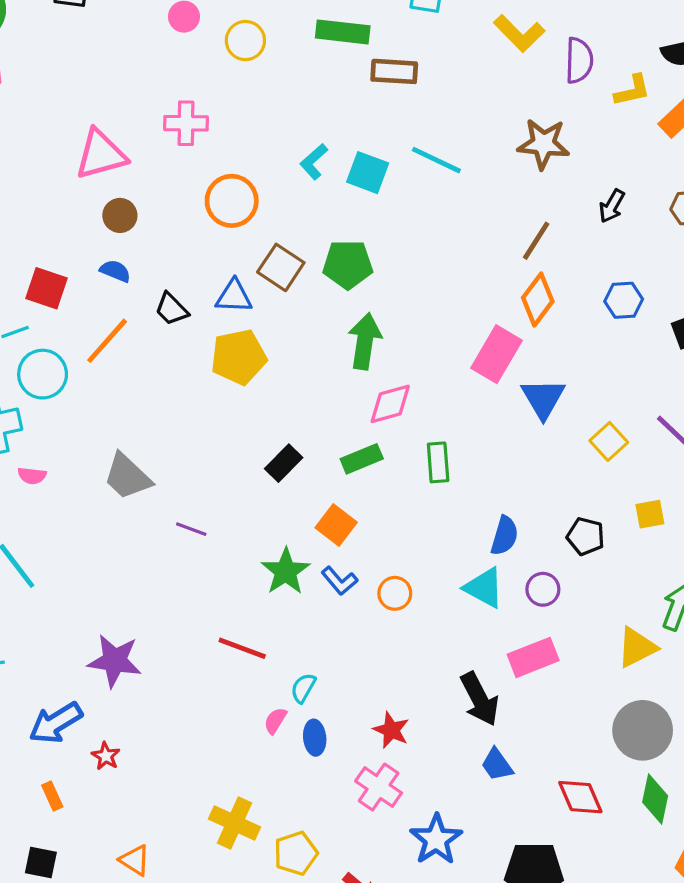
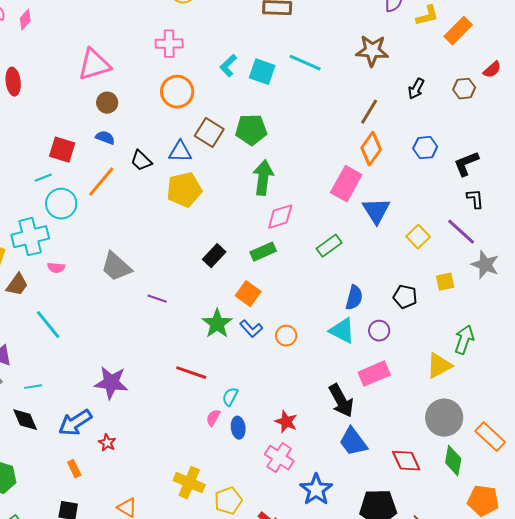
pink cross: (186, 123) -> (169, 44), moved
green rectangle: (438, 462) -> (329, 246), moved, turned 60
blue trapezoid: (497, 765) -> (353, 442), size x1.4

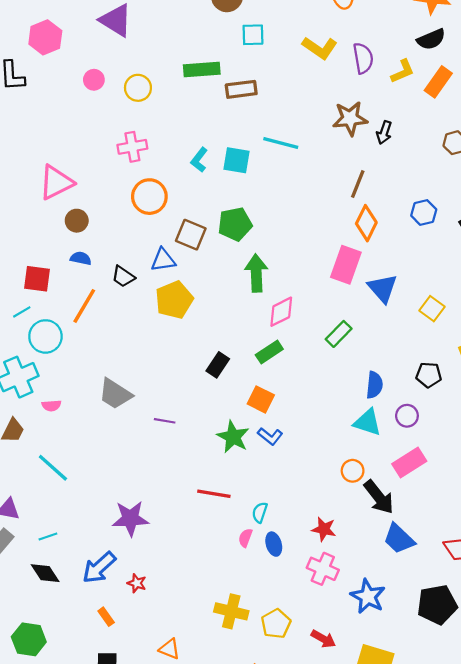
black arrow: (416, 89) -> (384, 132), moved
orange circle: (286, 336) -> (353, 471), moved

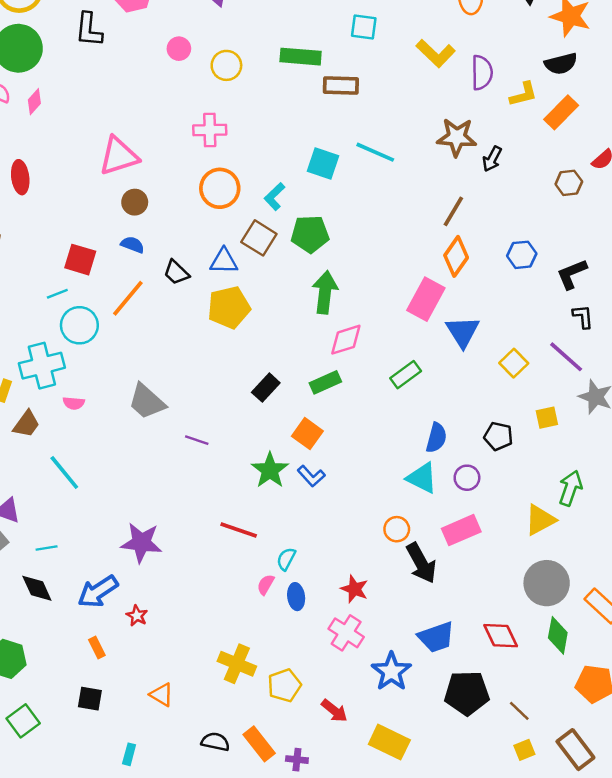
cyan L-shape: (199, 160) -> (275, 197), moved
blue trapezoid: (399, 539) -> (436, 637), moved, turned -72

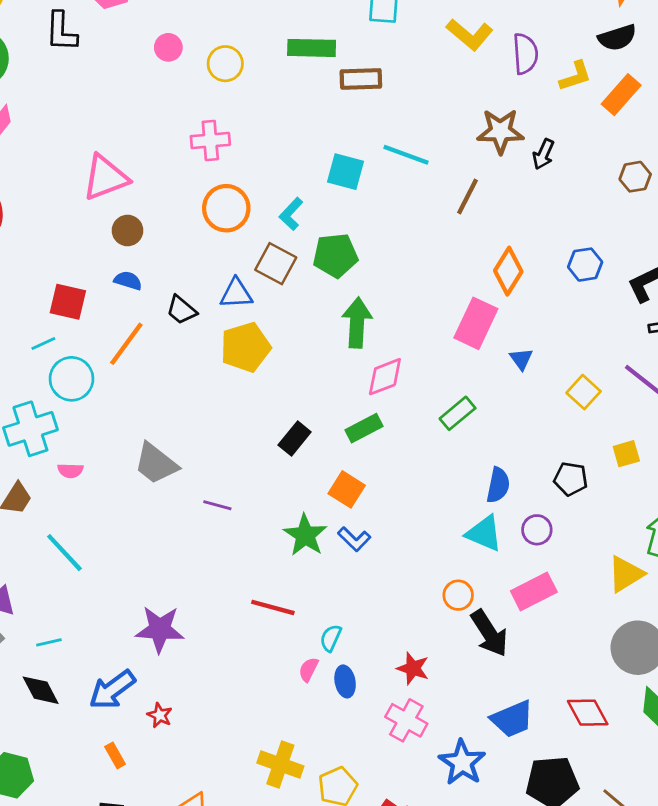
brown line: (453, 211) -> (467, 196), moved
blue triangle: (463, 332) -> (521, 359), size x0.6

